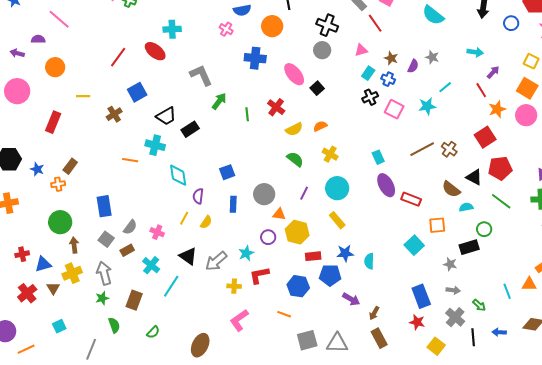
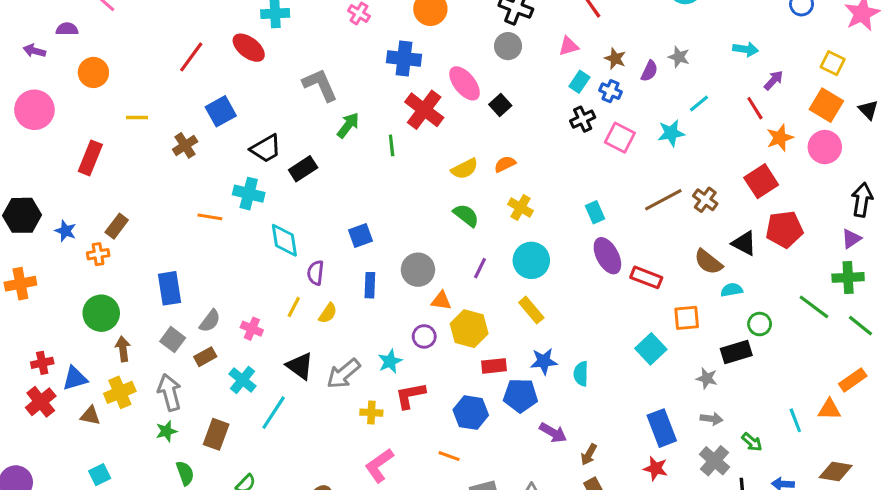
red cross: (276, 107) -> (424, 110), moved, size x1.4
green line: (501, 201) -> (814, 307), moved
brown triangle: (53, 288) -> (90, 416), turned -48
red cross: (27, 293) -> (41, 402), moved

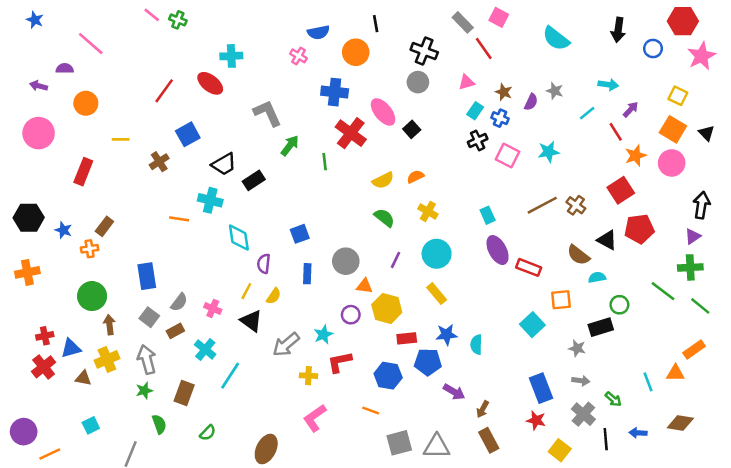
cyan line: (699, 104) -> (587, 113), moved
black triangle: (300, 366) -> (251, 321), moved

